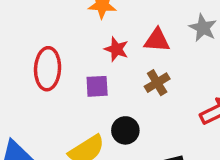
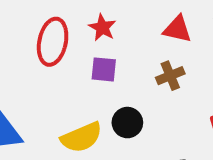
red star: (116, 49) -> (102, 28), moved

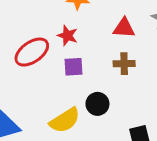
red ellipse: (53, 42) -> (32, 52), turned 52
brown cross: (170, 76) -> (124, 64), turned 30

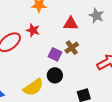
brown cross: (124, 64) -> (72, 48), turned -32
purple square: (74, 67) -> (55, 54), moved, turned 32

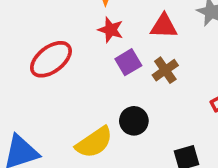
red star: (33, 30) -> (111, 30), moved
purple square: (55, 54) -> (128, 62), moved, turned 32

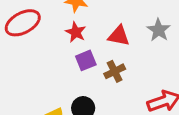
red ellipse: (51, 59) -> (23, 23), moved

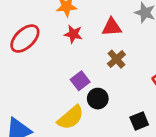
purple square: (86, 60) -> (80, 81), moved

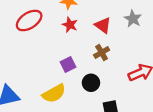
red triangle: (112, 27) -> (103, 25), turned 30
black circle: (98, 99) -> (91, 83), moved

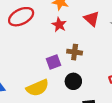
red triangle: (103, 25) -> (92, 19), moved
brown cross: (102, 53) -> (75, 52), moved, turned 32

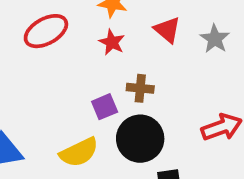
black circle: (73, 81) -> (140, 139), size x1.6

